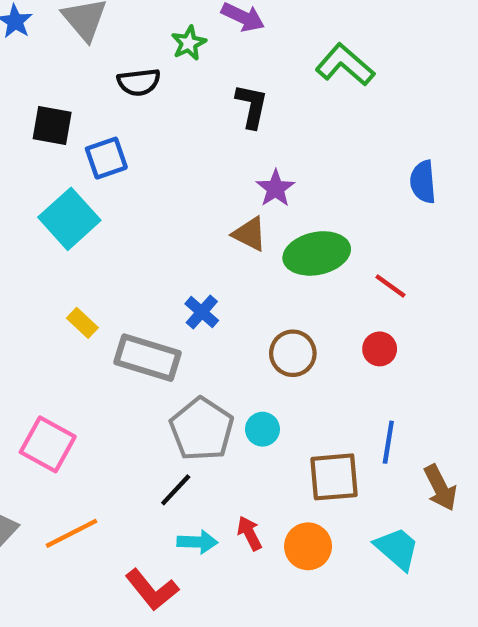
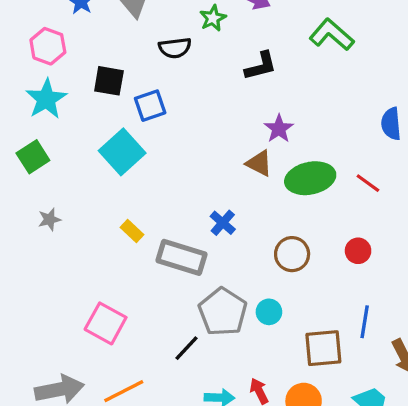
black L-shape: (252, 106) -> (261, 66), turned 64
red line: (390, 286) -> (368, 183), moved
black line: (176, 490) -> (186, 348), moved

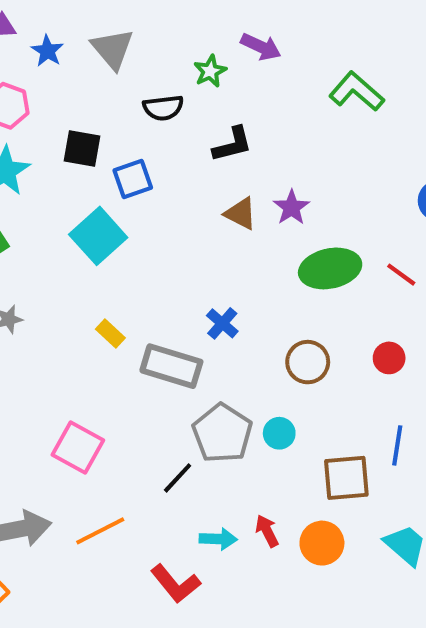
black L-shape: (261, 66) -> (232, 144), moved
brown triangle: (259, 163) -> (241, 214), moved

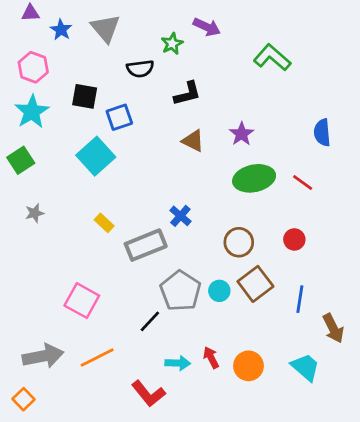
purple star: (291, 207) -> (242, 134), moved
gray rectangle: (171, 366) -> (146, 245), turned -39
brown square: (346, 478) -> (255, 284), moved, turned -32

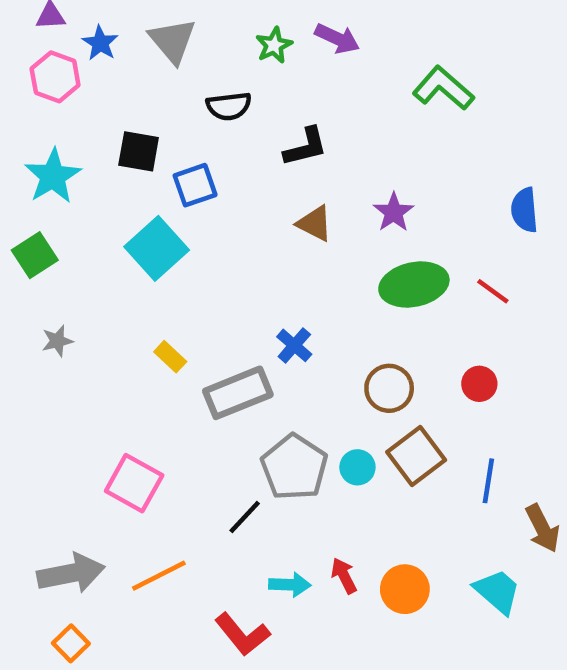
green star: (172, 44) -> (274, 45), moved
pink hexagon: (33, 67) -> (55, 77), moved
orange square: (23, 399) -> (71, 643), moved

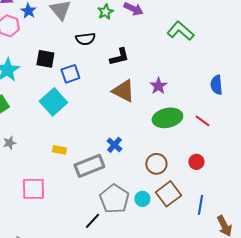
brown triangle: (315, 224) -> (123, 91), size x1.4
yellow rectangle: (170, 357) -> (59, 150), turned -32
pink square: (134, 483) -> (33, 189), moved, turned -30

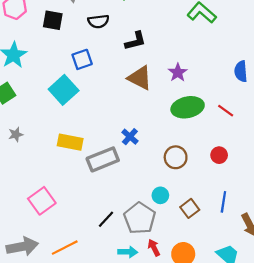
black square: (45, 59) -> (53, 20), moved
yellow rectangle: (59, 150) -> (70, 142), size x1.6
pink square: (33, 189) -> (42, 201), moved, turned -35
brown square: (168, 194) -> (190, 208), moved, size x0.7
gray pentagon: (114, 199) -> (140, 218), moved

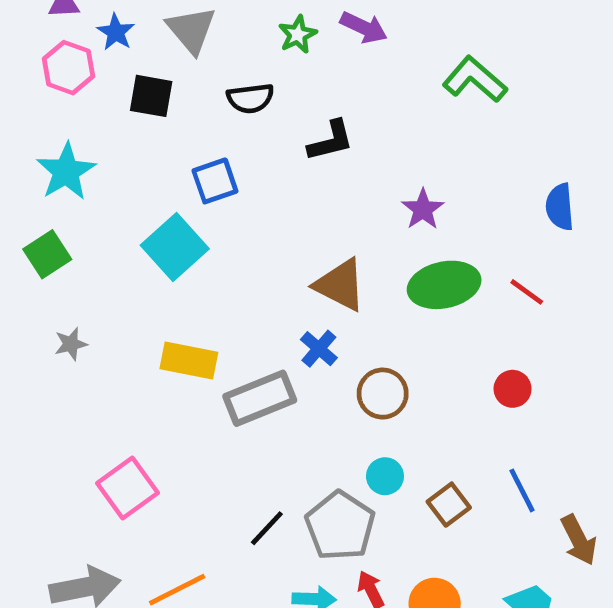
brown triangle: (140, 78) -> (340, 285), moved
brown circle: (176, 157) -> (383, 394), moved
blue line: (223, 202) -> (522, 490), turned -36

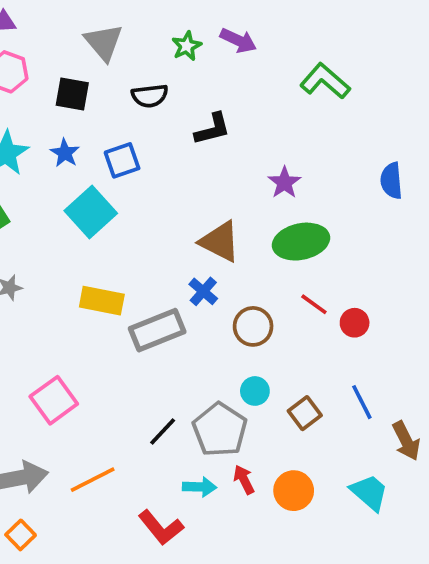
blue star: (116, 32) -> (65, 153), moved
red line: (527, 292) -> (314, 304), moved

